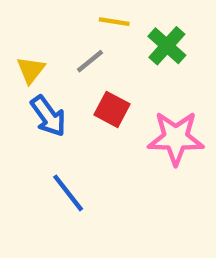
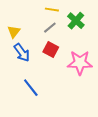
gray line: (90, 61) -> (50, 28), moved

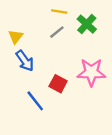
red square: (51, 50) -> (58, 84), moved

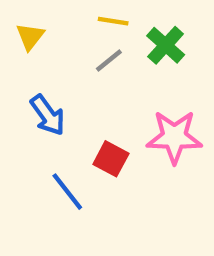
yellow triangle: (16, 37) -> (30, 36), moved

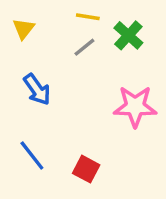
red square: (111, 159) -> (86, 169), moved
blue line: (67, 192) -> (32, 156), moved

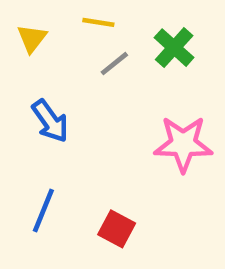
yellow line: (88, 17) -> (98, 22), moved
blue line: (32, 156) -> (43, 210), turned 60

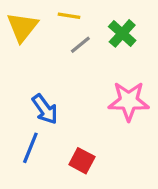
yellow triangle: (32, 38) -> (22, 27), size x1.5
blue arrow: (50, 121) -> (45, 109), moved

